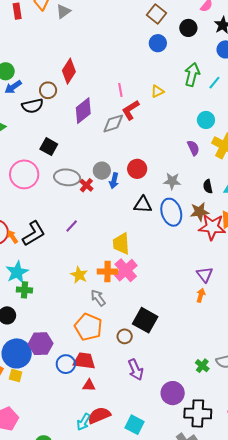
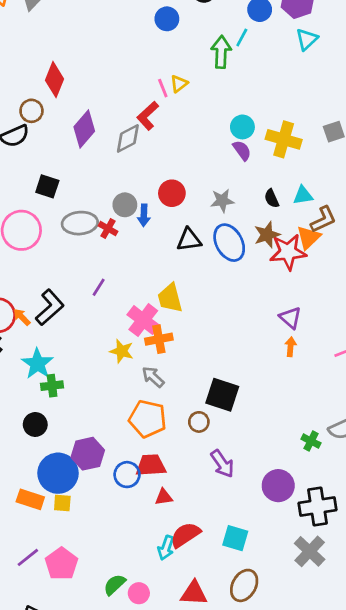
cyan line: (214, 83) -> (242, 38), moved
pink line: (120, 90) -> (163, 88), moved
cyan circle: (206, 120) -> (242, 127), moved
pink cross: (126, 270) -> (143, 320), moved

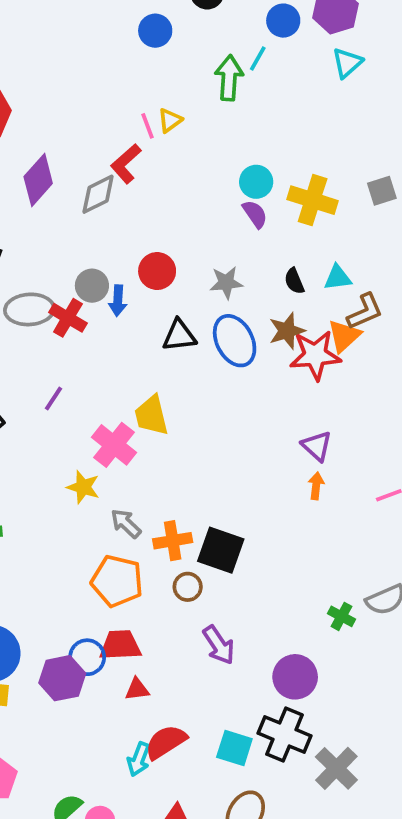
red cross: (108, 229) -> (68, 318), size x1.4
orange cross: (159, 339) -> (173, 541), moved
purple hexagon: (88, 454) -> (62, 678), moved
black cross: (317, 506) -> (285, 735), moved, turned 30

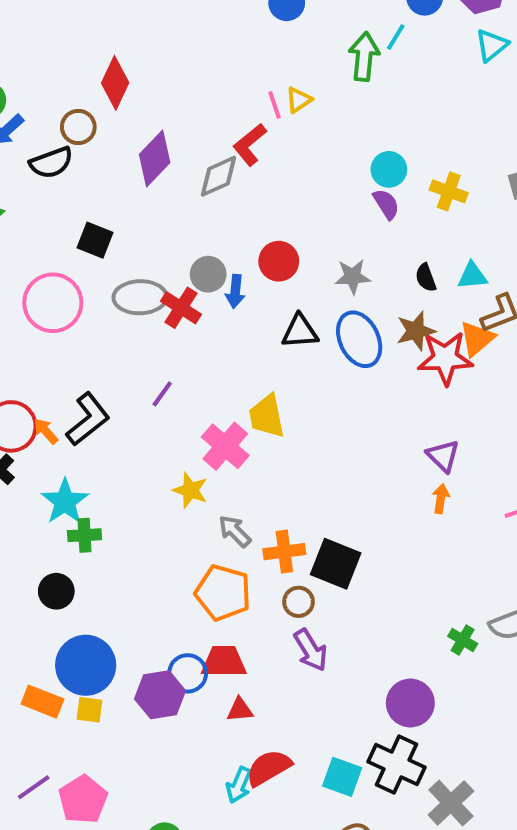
yellow cross: (313, 200) -> (449, 191), size x0.7
purple arrow: (219, 645) -> (311, 650), moved

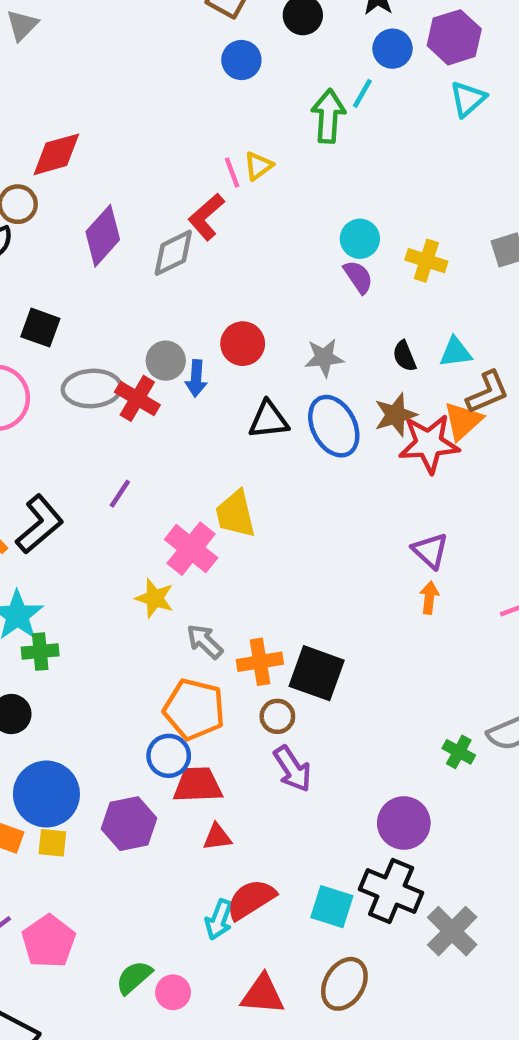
red diamond: (115, 83) -> (56, 154), turned 51
blue circle: (188, 673) -> (169, 756), moved

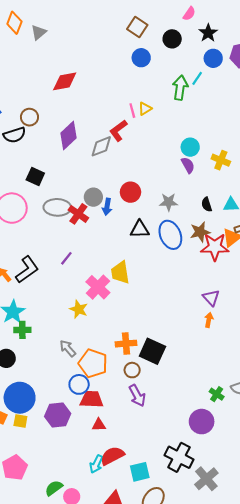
red diamond: (56, 154) -> (65, 81), moved
gray arrow: (205, 641) -> (68, 348), moved
purple circle: (404, 823) -> (202, 422), moved
cyan square: (332, 907) -> (140, 472), moved, turned -36

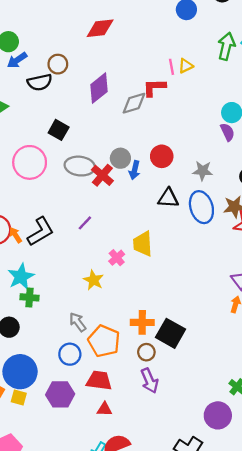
red L-shape: (118, 131) -> (154, 87), turned 30
pink cross: (98, 287) -> (117, 258), size x0.6
blue circle: (79, 384) -> (70, 354), moved

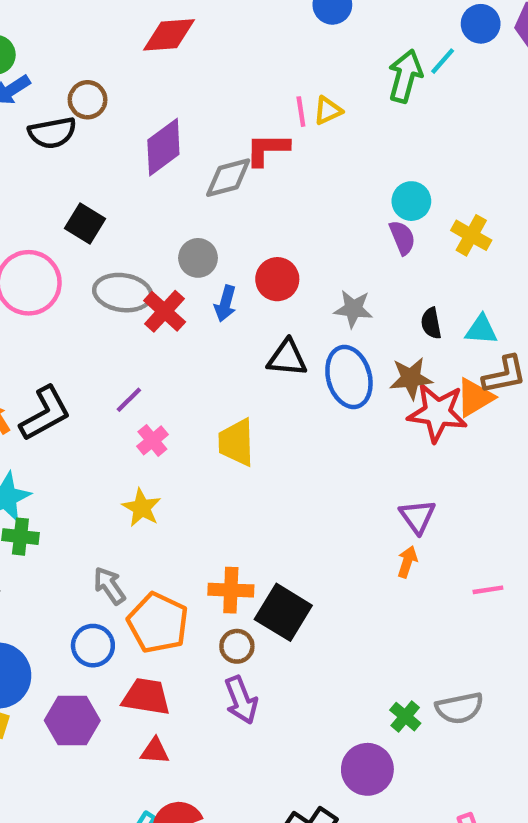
gray circle: (120, 158) -> (198, 258), moved
pink cross: (117, 258) -> (152, 440), moved

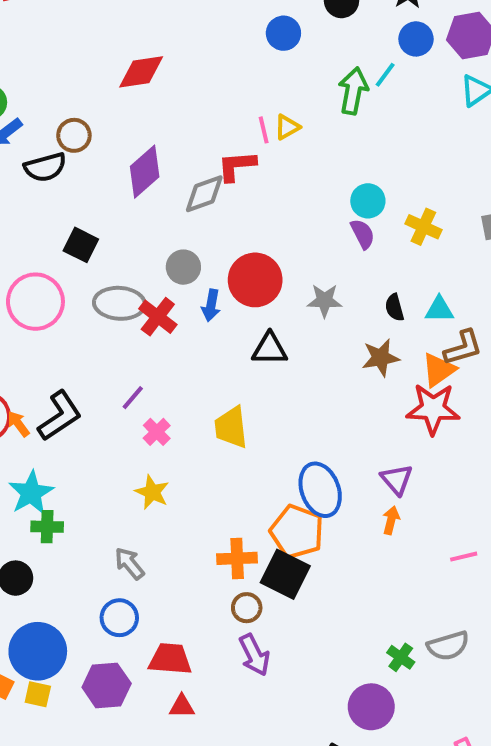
red circle: (277, 279) -> (255, 280), size x1.4
blue ellipse: (349, 377) -> (320, 490), moved
red star: (437, 413) -> (433, 409), moved
pink line: (488, 590) -> (464, 557), moved
orange pentagon: (158, 623) -> (297, 532), moved

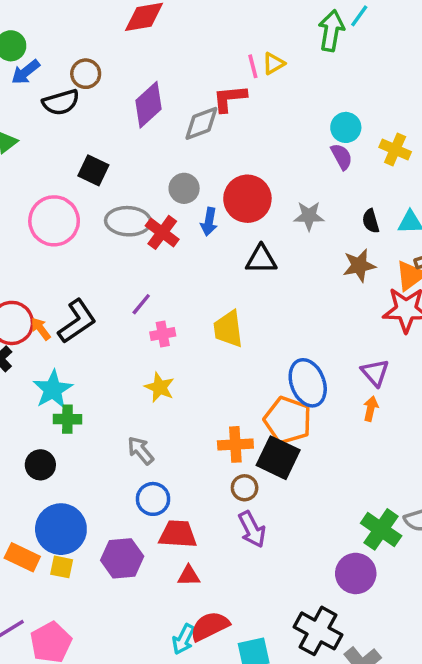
pink cross: (157, 432) -> (163, 334), turned 35
blue circle: (119, 618) -> (153, 499), moved
green cross: (401, 657) -> (381, 529), size x1.6

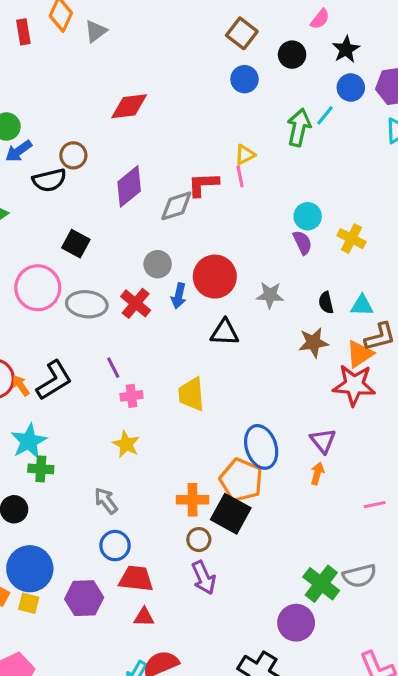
pink line: (253, 66) -> (240, 176), moved
gray ellipse: (128, 221) -> (87, 304), moved
purple line: (141, 304) -> (113, 368), turned -70

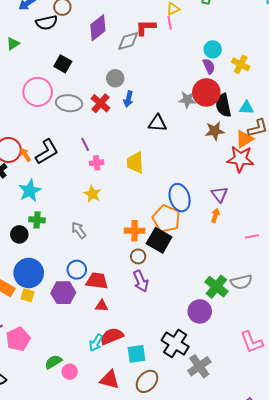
red circle: (215, 277) -> (206, 92), moved
black semicircle: (326, 303) -> (223, 105), size x1.6
green cross: (41, 469) -> (37, 220), moved
blue circle: (115, 546) -> (77, 270), moved

